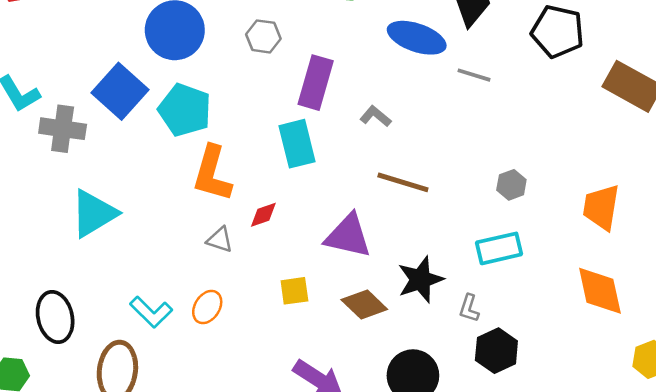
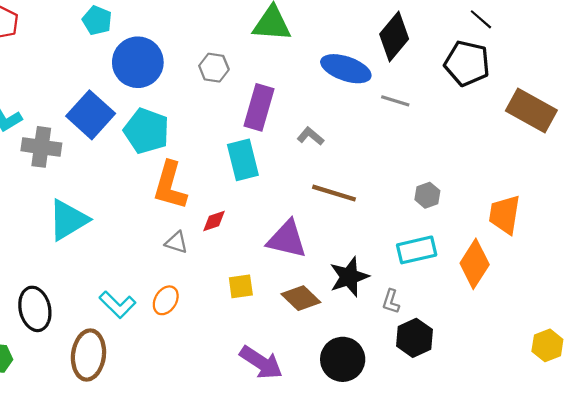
orange diamond: (600, 291) -> (475, 264), moved, turned 45

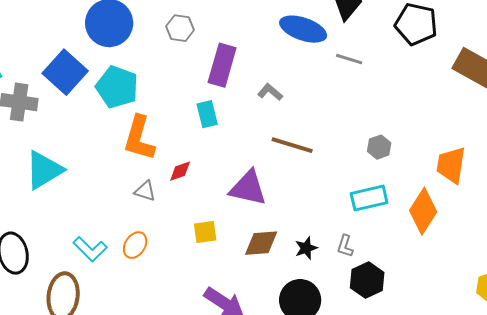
cyan rectangle: (243, 160) -> (207, 114), size x0.7
black star: (349, 277) -> (306, 248), moved, size x0.6
brown diamond: (301, 298) -> (261, 243), turned -48

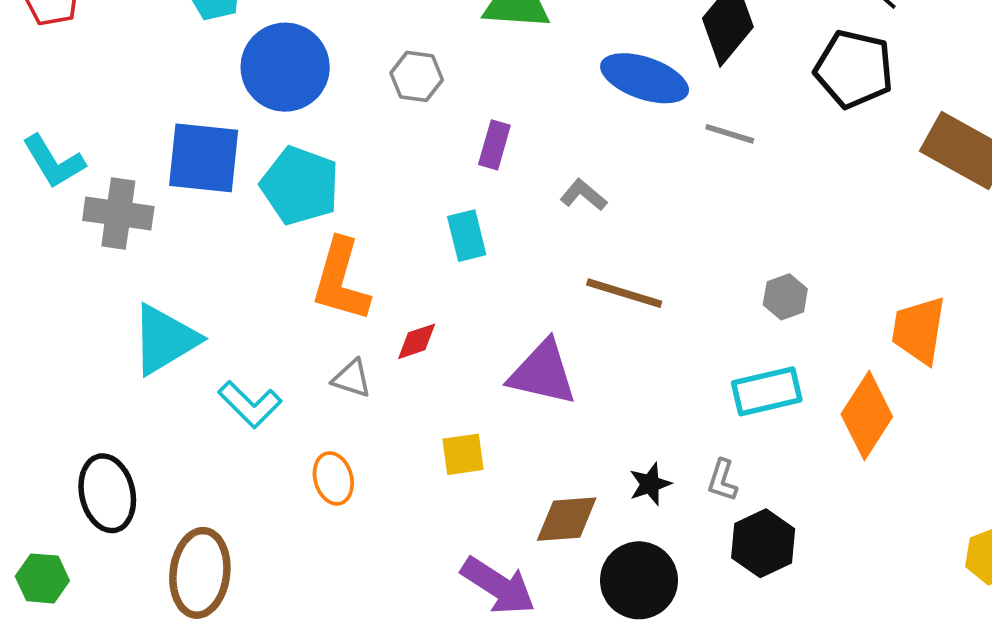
purple rectangle: (222, 65) -> (494, 145), size x0.6
blue square: (65, 72) -> (204, 158), turned -36
brown diamond: (261, 243) -> (567, 519), moved
orange ellipse: (135, 245) -> (333, 478), turned -48
cyan L-shape: (90, 249) -> (250, 404), moved

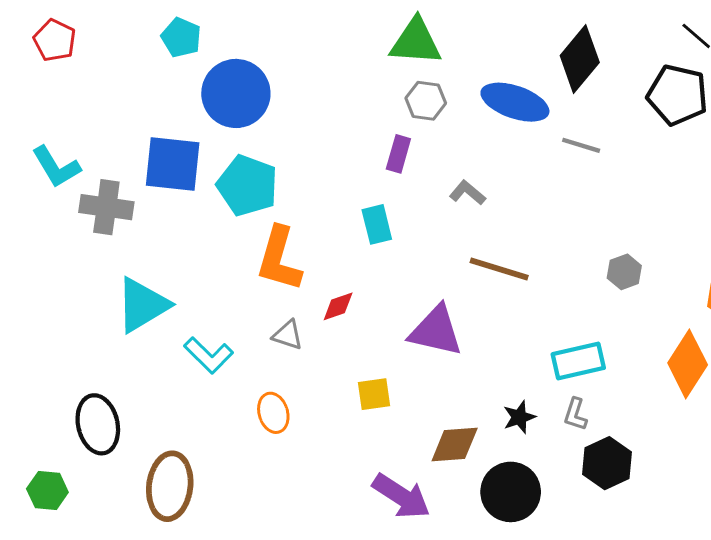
gray hexagon: (417, 76) -> (426, 101), moved
cyan rectangle: (767, 391) -> (578, 361), moved

